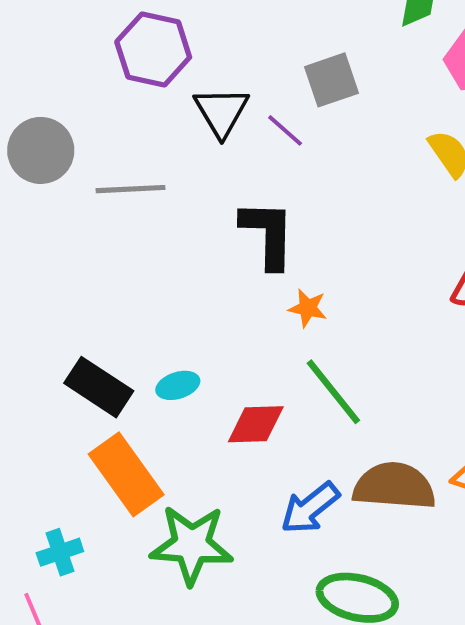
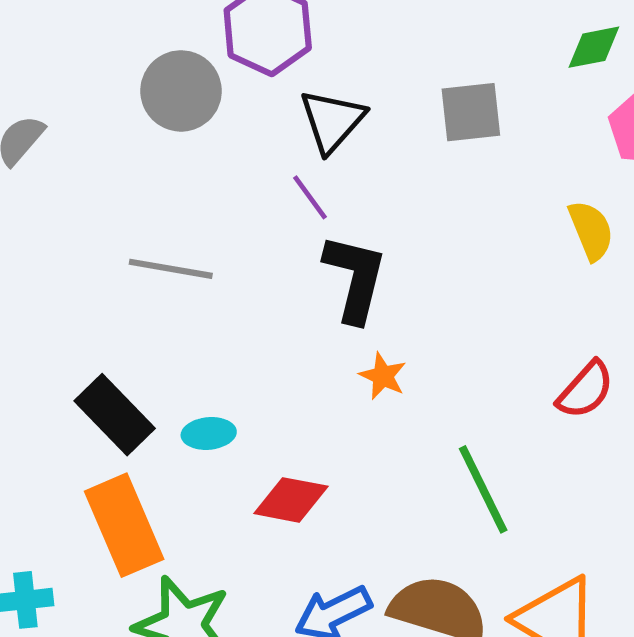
purple line: (285, 130) -> (310, 197), moved
gray circle: (41, 150) -> (181, 91), moved
gray line: (130, 189) -> (171, 269), moved
green line: (333, 392) -> (483, 489), moved

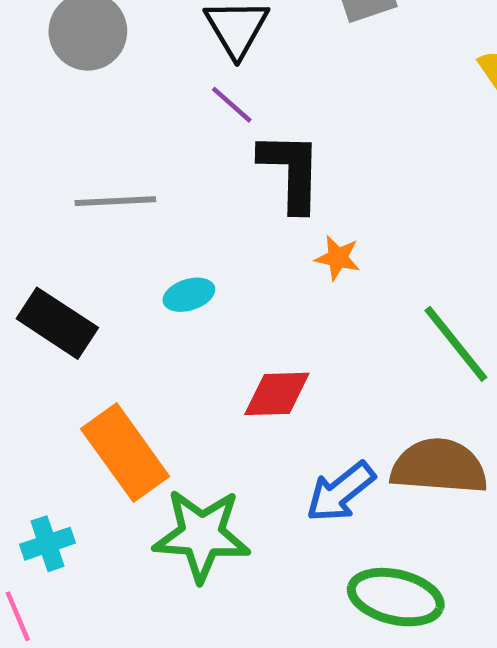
black rectangle: (115, 415) -> (57, 323), moved
cyan ellipse: (209, 433) -> (189, 295), moved

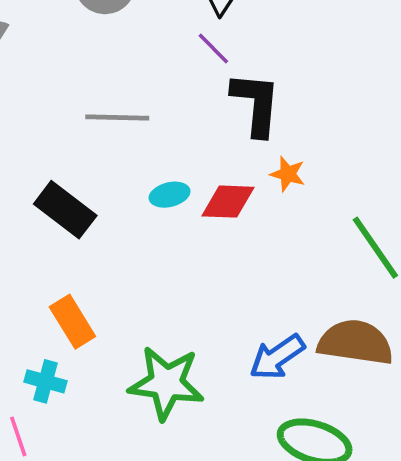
red diamond: (277, 394) -> (228, 202), moved
orange rectangle: (125, 453) -> (72, 322), moved, size x0.7
cyan cross: (48, 544) -> (45, 381), turned 30

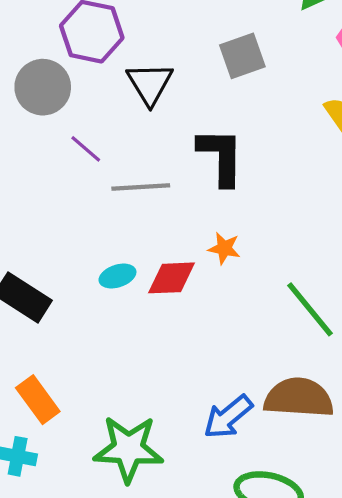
purple line: (213, 49) -> (86, 149), moved
black L-shape: (256, 104) -> (221, 157), moved
gray line: (117, 118) -> (141, 187), moved

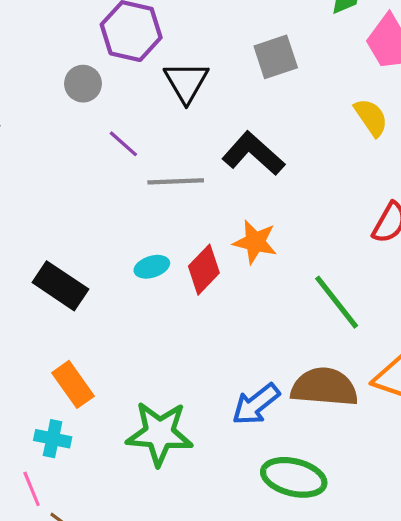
gray circle: (43, 87) -> (83, 84), size x0.7
black L-shape: (221, 157) -> (253, 154), turned -50
orange star: (224, 248) -> (255, 242), size x1.4
red diamond: (172, 278) -> (204, 270), turned -45

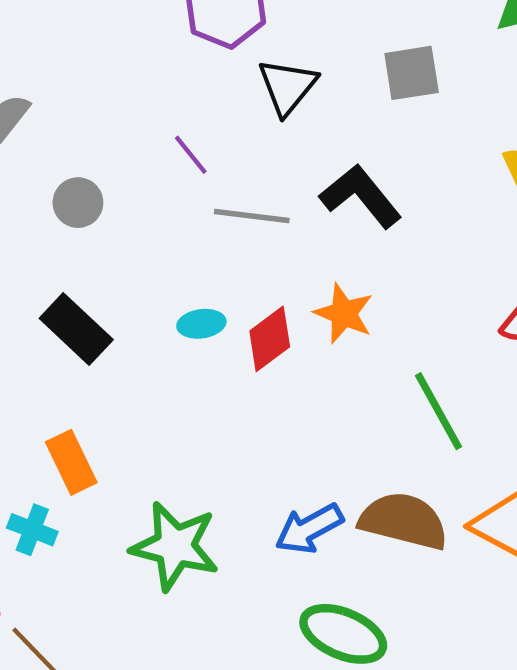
gray circle: (83, 84) -> (78, 203), moved

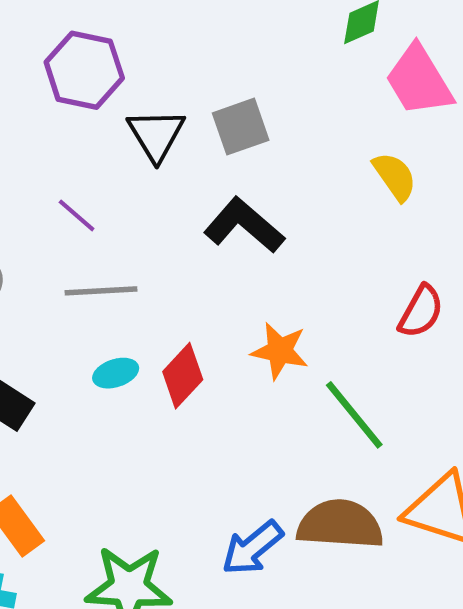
gray square: (412, 73) -> (241, 127), moved
gray line: (252, 216) -> (101, 291), moved
orange star: (344, 314) -> (280, 351), moved

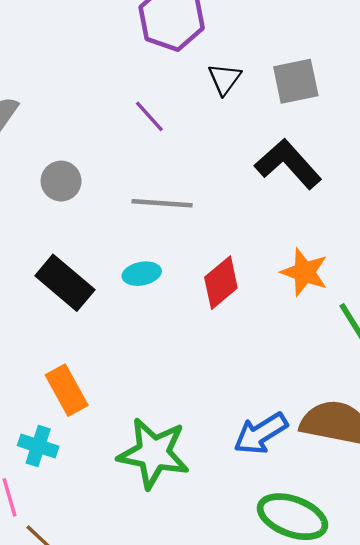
black triangle: (156, 135) -> (225, 79), size x0.7
purple line: (77, 215) -> (149, 116), moved
cyan ellipse: (116, 373) -> (142, 274), moved

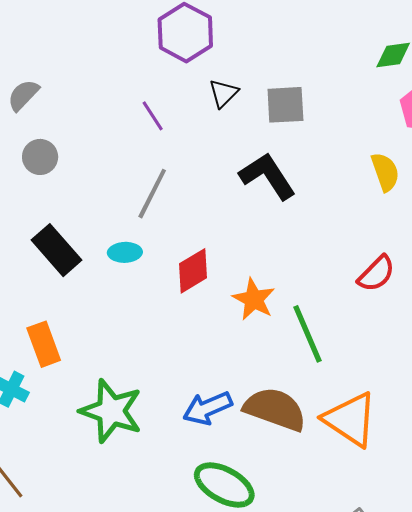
gray circle: (61, 181) -> (40, 157), moved
gray line: (162, 203) -> (152, 194), turned -76
orange star: (304, 272) -> (254, 299), moved

